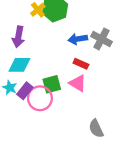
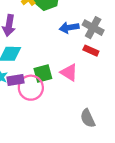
red rectangle: (81, 64) -> (91, 51), moved
purple rectangle: (25, 91) -> (16, 80), turned 42

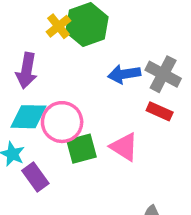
purple rectangle: (16, 80) -> (35, 177), moved, turned 63
pink circle: (31, 88) -> (62, 122), moved

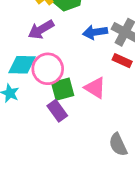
purple arrow: (27, 71) -> (41, 30), moved, turned 50
purple rectangle: (35, 177) -> (57, 111), moved

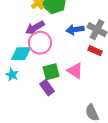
pink circle: (48, 69) -> (40, 43), moved

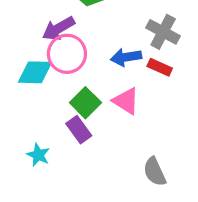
blue arrow: (75, 30) -> (126, 57), moved
green square: (51, 72) -> (85, 103), turned -30
cyan star: (12, 75) -> (38, 155), moved

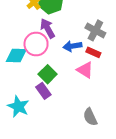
purple arrow: (59, 29) -> (48, 28), moved, turned 90
pink triangle: (126, 101) -> (85, 70), moved
cyan star: (38, 155) -> (18, 107), size x1.5

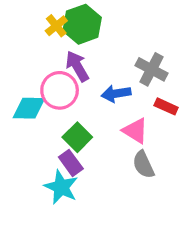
red rectangle: (93, 52) -> (166, 106), moved
cyan star: (18, 107) -> (61, 187), moved
gray semicircle: (90, 117) -> (143, 165), moved

